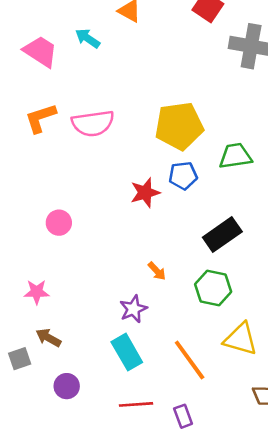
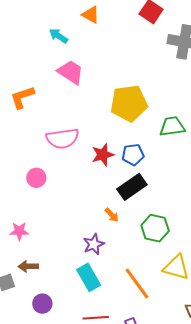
pink trapezoid: (41, 51) -> (71, 72), moved
pink semicircle: (93, 123) -> (62, 139), moved
blue pentagon: (183, 176) -> (133, 155), moved
black rectangle: (222, 234) -> (132, 187), moved
brown arrow: (48, 338) -> (28, 266), turned -30

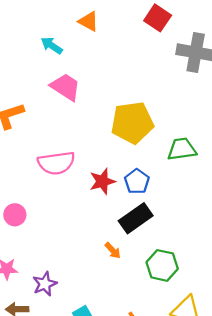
blue pentagon: (133, 155) -> (137, 181), turned -30
pink circle: (36, 178) -> (15, 215), moved
purple star: (94, 244) -> (45, 284), moved

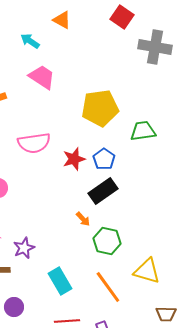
green hexagon: (162, 265) -> (107, 241), moved

